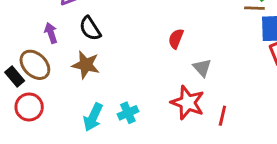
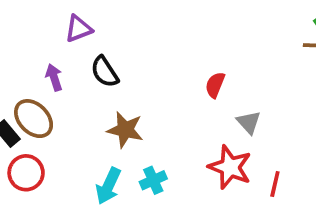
brown star: (86, 65) -> (125, 130), moved

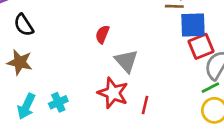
gray triangle: (249, 122) -> (126, 61), size x1.4
brown star: (125, 130) -> (20, 62), moved

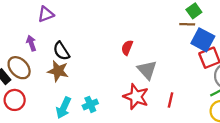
black semicircle: (24, 25) -> (61, 51), moved
blue square: (193, 25) -> (203, 40), turned 30
red line: (145, 105) -> (171, 100), moved

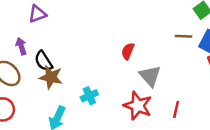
brown line: (187, 24) -> (184, 36), moved
black semicircle: (61, 51) -> (44, 61), moved
cyan cross: (90, 104) -> (89, 96), moved

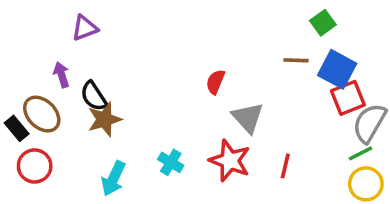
brown star: (51, 77) -> (104, 119), turned -30
cyan cross: (89, 96) -> (171, 162), moved, turned -35

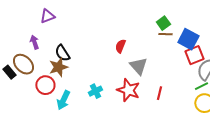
green square: (323, 23) -> (163, 23), moved
black semicircle: (94, 96) -> (62, 53), moved
cyan cross: (171, 162) -> (95, 91), turned 32
red circle: (35, 166) -> (45, 85), moved

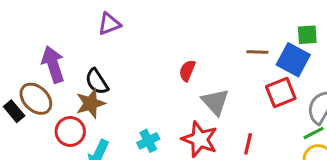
purple triangle: (47, 16) -> (109, 24), moved
green square: (163, 23) -> (307, 35), moved, turned 32
purple arrow: (34, 42) -> (53, 64), size x1.6
red square: (194, 55) -> (281, 92), moved

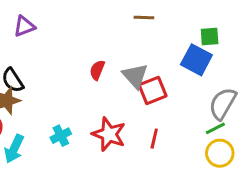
brown line: (257, 52) -> (144, 18), moved
red square: (281, 92) -> (153, 90), moved
gray triangle: (215, 102) -> (135, 76), moved

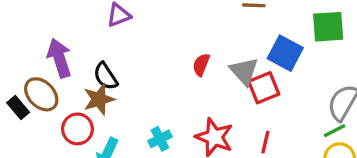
green square: (210, 36) -> (328, 27), size x1.5
blue square: (196, 60) -> (285, 53), moved

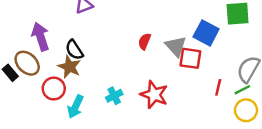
red square: (264, 88) -> (190, 58), turned 30
brown star: (99, 99) -> (69, 67), turned -30
red line: (265, 142) -> (218, 87), moved

